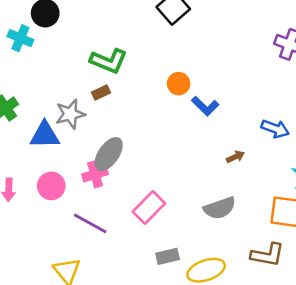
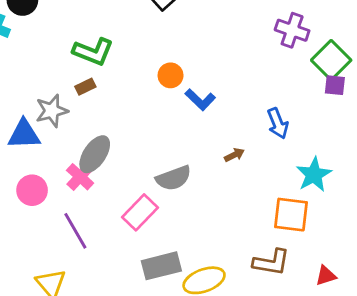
blue arrow: (275, 129) -> (278, 123), turned 48
pink cross: (95, 174) -> (80, 177), turned -30
gray semicircle: (220, 208) -> (174, 178), moved
purple line: (90, 223) -> (75, 231), turned 32
gray rectangle: (168, 256) -> (161, 266), size x1.5

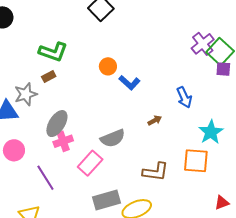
purple cross: (292, 30) -> (203, 44), moved, turned 35
pink cross: (80, 177) -> (63, 141), moved, turned 30
brown L-shape: (271, 262) -> (156, 172), moved

